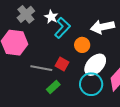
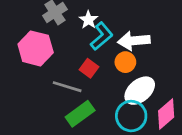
white arrow: (102, 27) -> (134, 41), moved
red square: (62, 64) -> (89, 68), moved
green rectangle: (53, 87) -> (80, 114), size x1.5

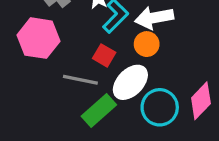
white ellipse: (140, 91) -> (130, 82), moved

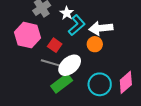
red square: (104, 55) -> (55, 45), moved
white ellipse: (130, 82) -> (70, 65), moved

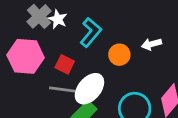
white star: (67, 13) -> (58, 19), moved
white arrow: (101, 28) -> (151, 44), moved, size x0.6

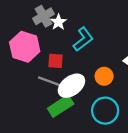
orange circle: (119, 55) -> (104, 76), moved
red square: (65, 64) -> (56, 61), turned -35

